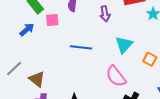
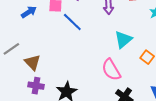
blue line: (81, 47) -> (72, 22), moved, turned 30

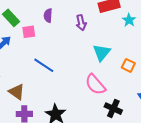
blue line: (72, 22) -> (44, 65), moved

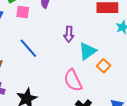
purple arrow: (81, 23) -> (69, 34), moved
orange square: (128, 65) -> (104, 66), moved

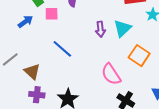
cyan triangle: (88, 51) -> (122, 28), moved
orange square: (104, 66) -> (139, 56), size x1.5

